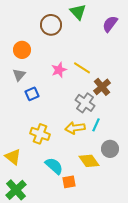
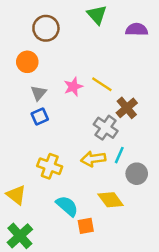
purple semicircle: (110, 24) -> (137, 30), turned 54
brown circle: (51, 25) -> (46, 28), moved
gray triangle: (19, 75) -> (38, 93), moved
gray circle: (110, 149) -> (137, 174), moved

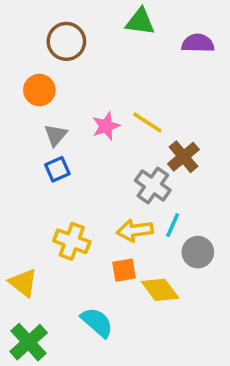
green triangle: (97, 15) -> (140, 22), turned -40
cyan semicircle: (67, 206) -> (97, 322), moved
orange square: (86, 226) -> (124, 270), moved

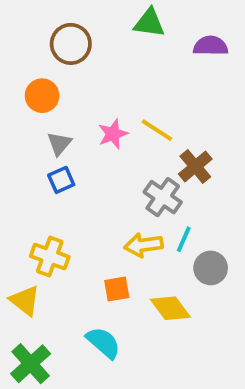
yellow cross: (72, 241) -> (50, 256), moved
orange square: (124, 270) -> (117, 289), moved

